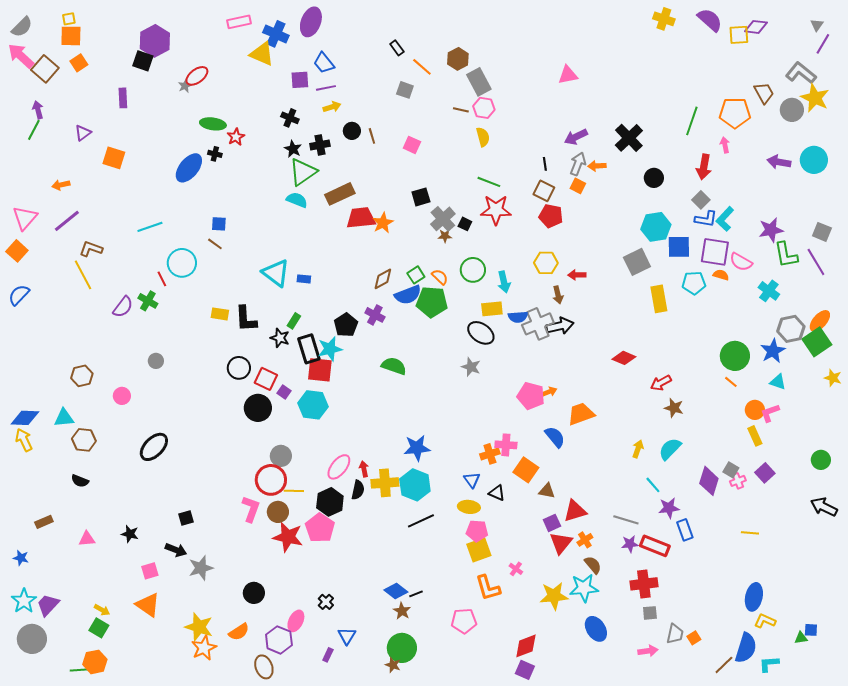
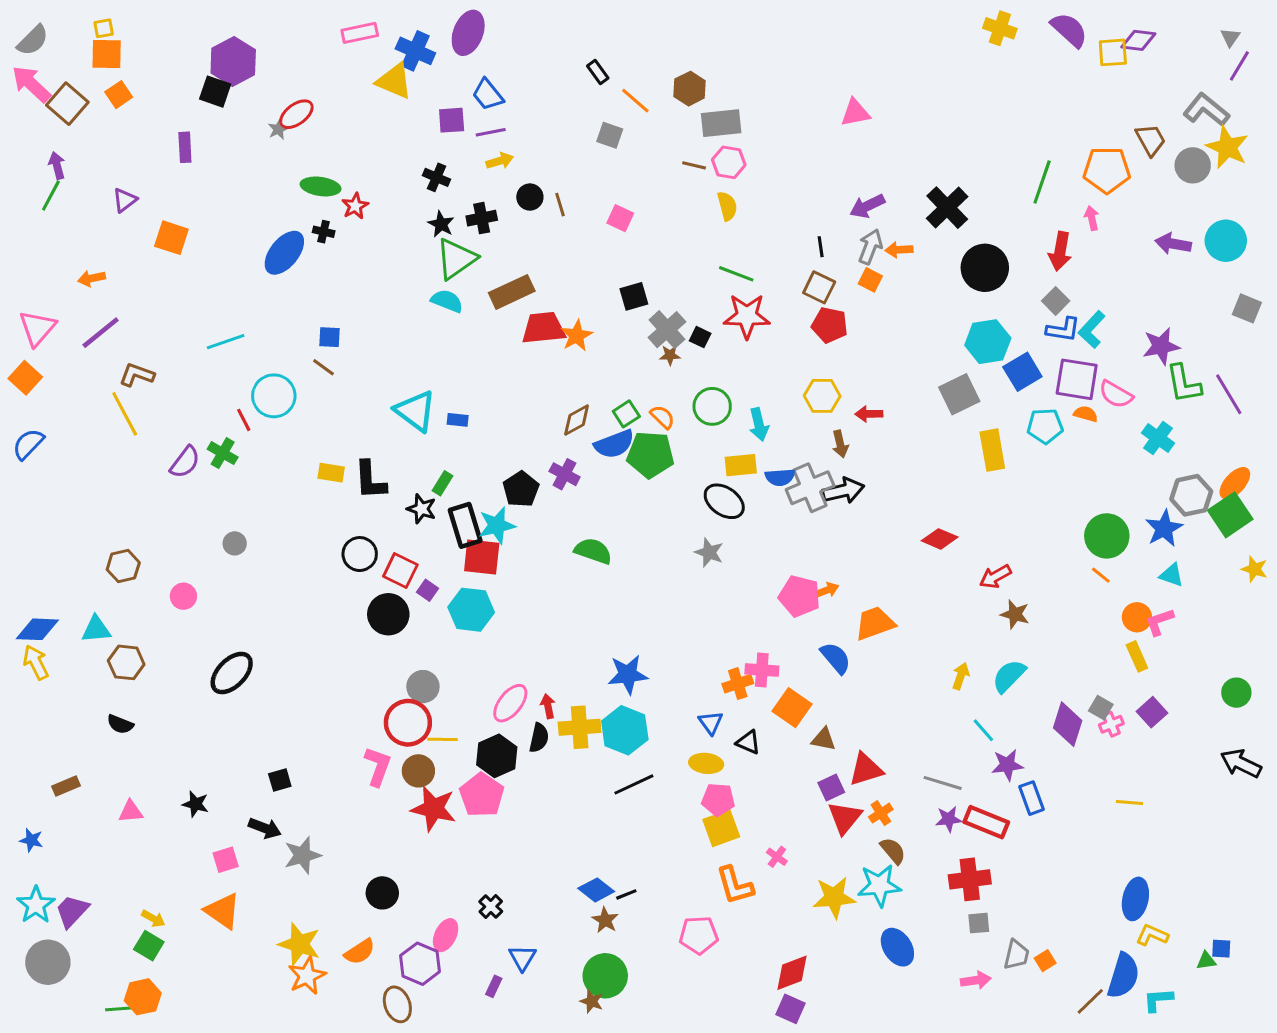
gray rectangle: (479, 82) -> (721, 123), turned -68
black circle: (654, 178) -> (985, 268), size x1.6
gray square: (822, 232) -> (1247, 308), moved
blue square: (679, 247) -> (1022, 372), turned -30

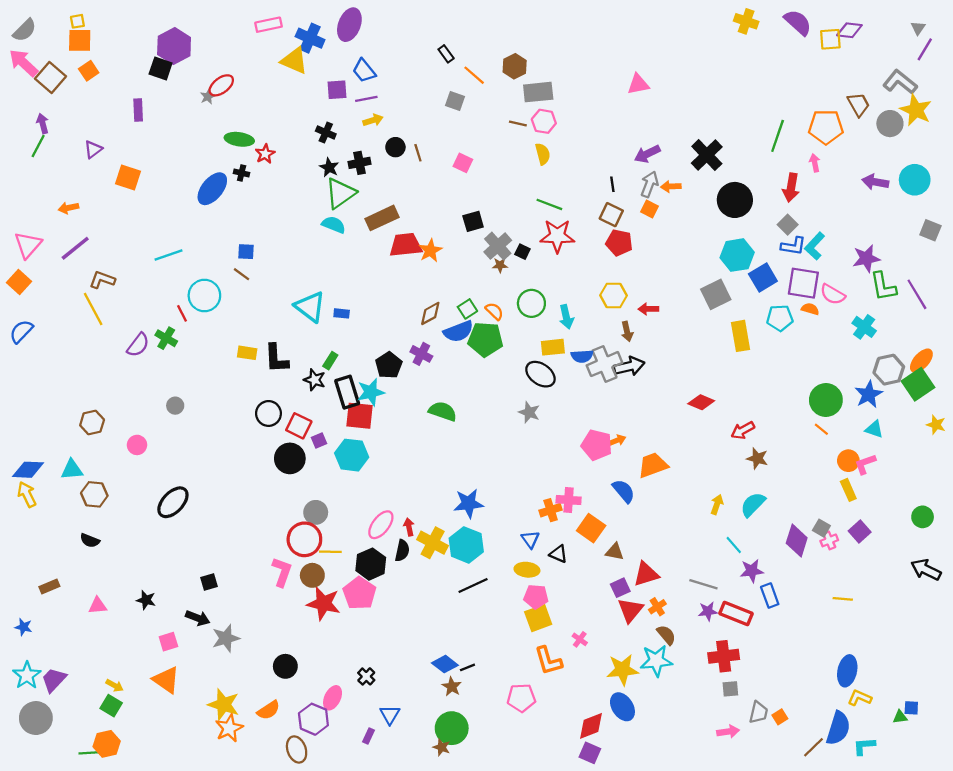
purple square: (427, 590) -> (319, 440), turned 32
yellow cross: (580, 727) -> (433, 543), turned 32
blue ellipse: (897, 947) -> (622, 707), moved

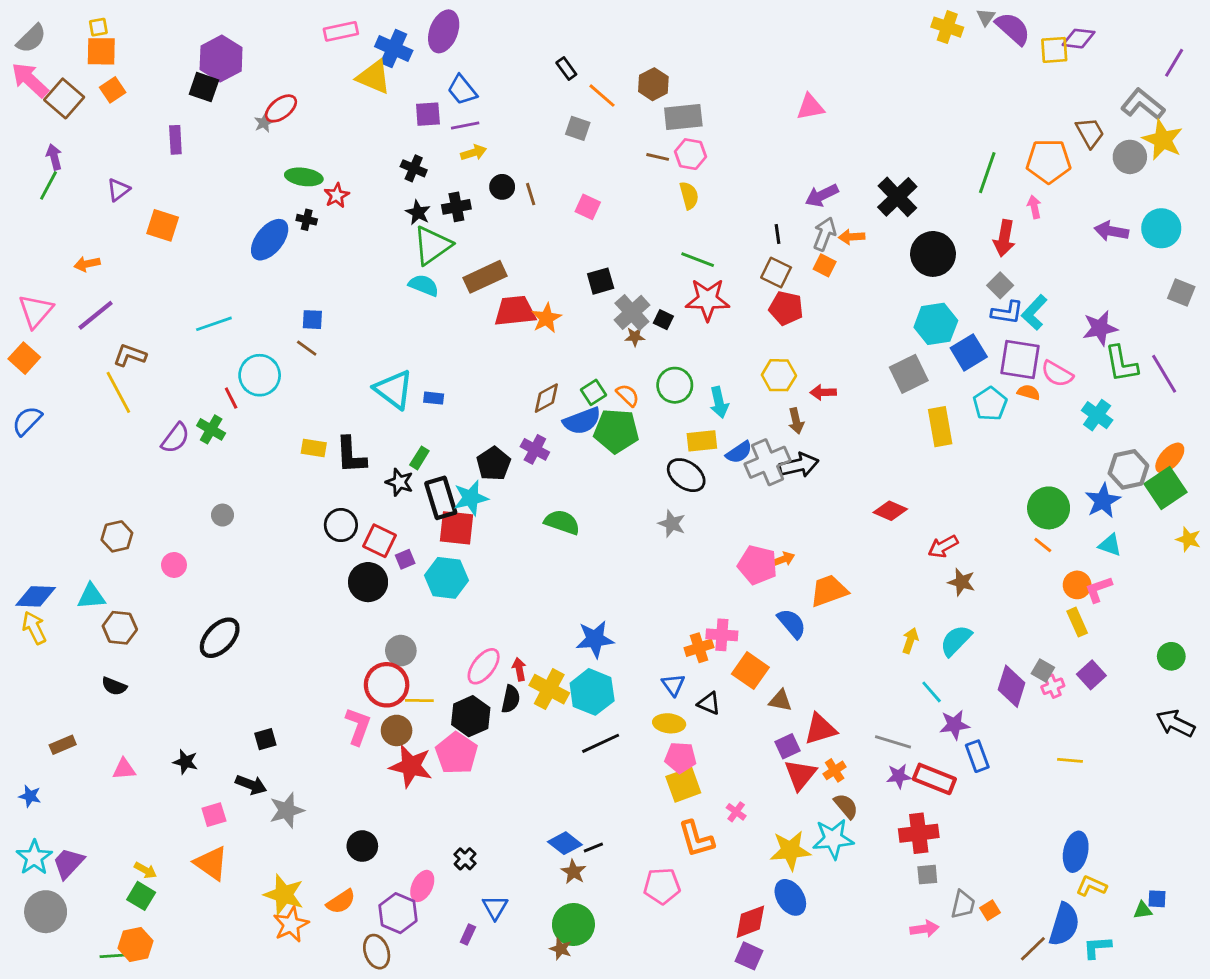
gray triangle: (918, 28) -> (986, 17), moved
cyan pentagon: (780, 318) -> (990, 404), turned -30
blue semicircle: (582, 356) -> (739, 452), turned -30

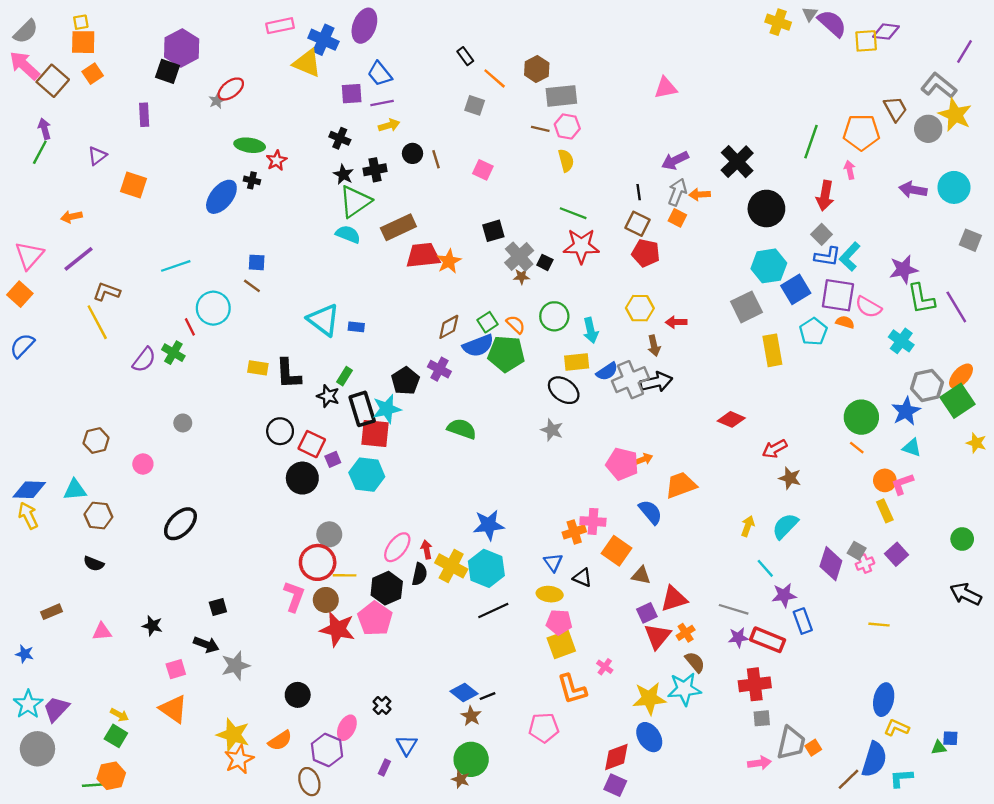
gray trapezoid: (963, 905) -> (791, 743), size x1.4

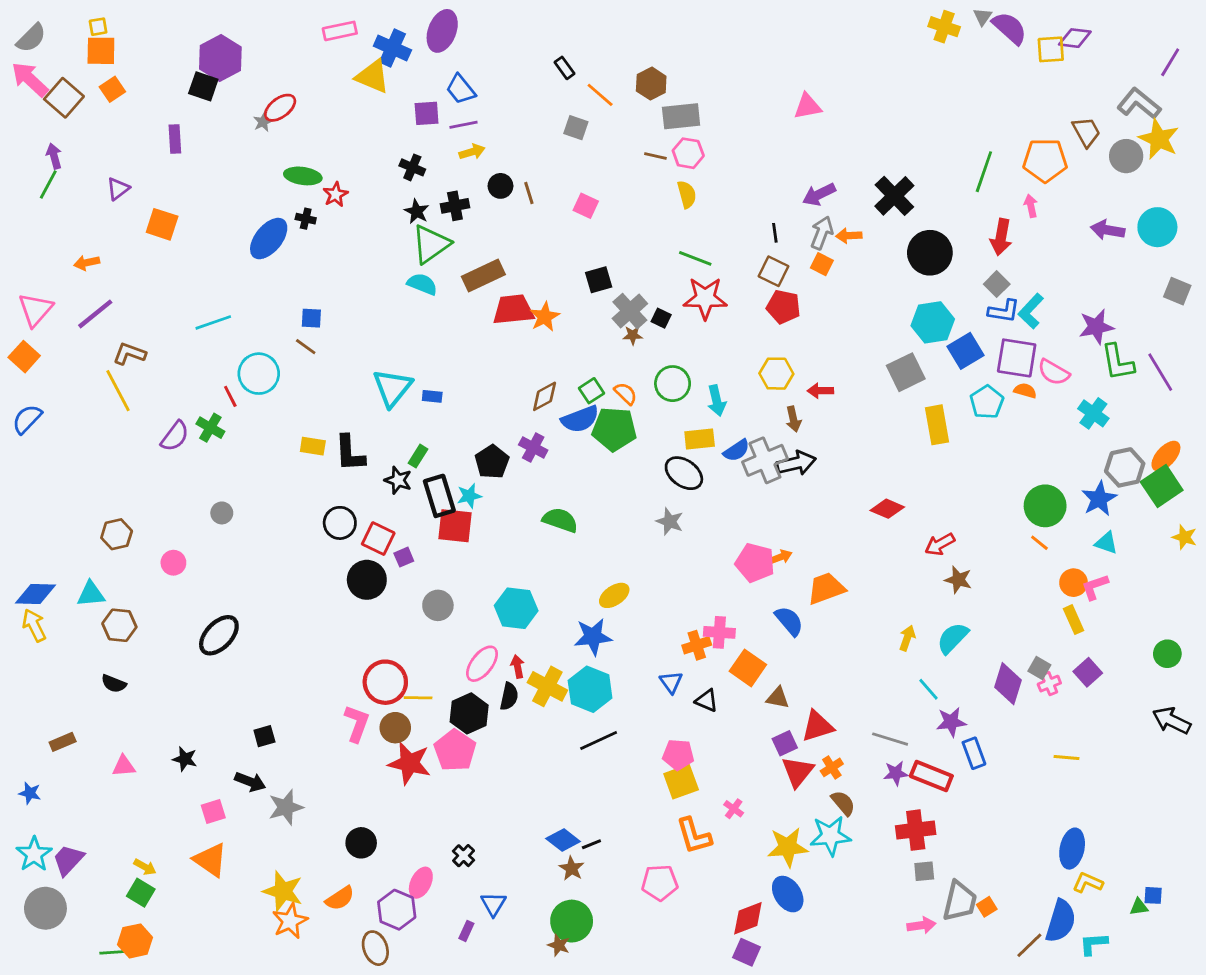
cyan triangle: (323, 320) -> (392, 388), turned 32
cyan star: (387, 409) -> (469, 496), size x0.7
cyan hexagon: (367, 475) -> (516, 608), moved
gray circle: (329, 534) -> (438, 605), moved
yellow ellipse: (550, 594) -> (614, 595), moved, turned -40

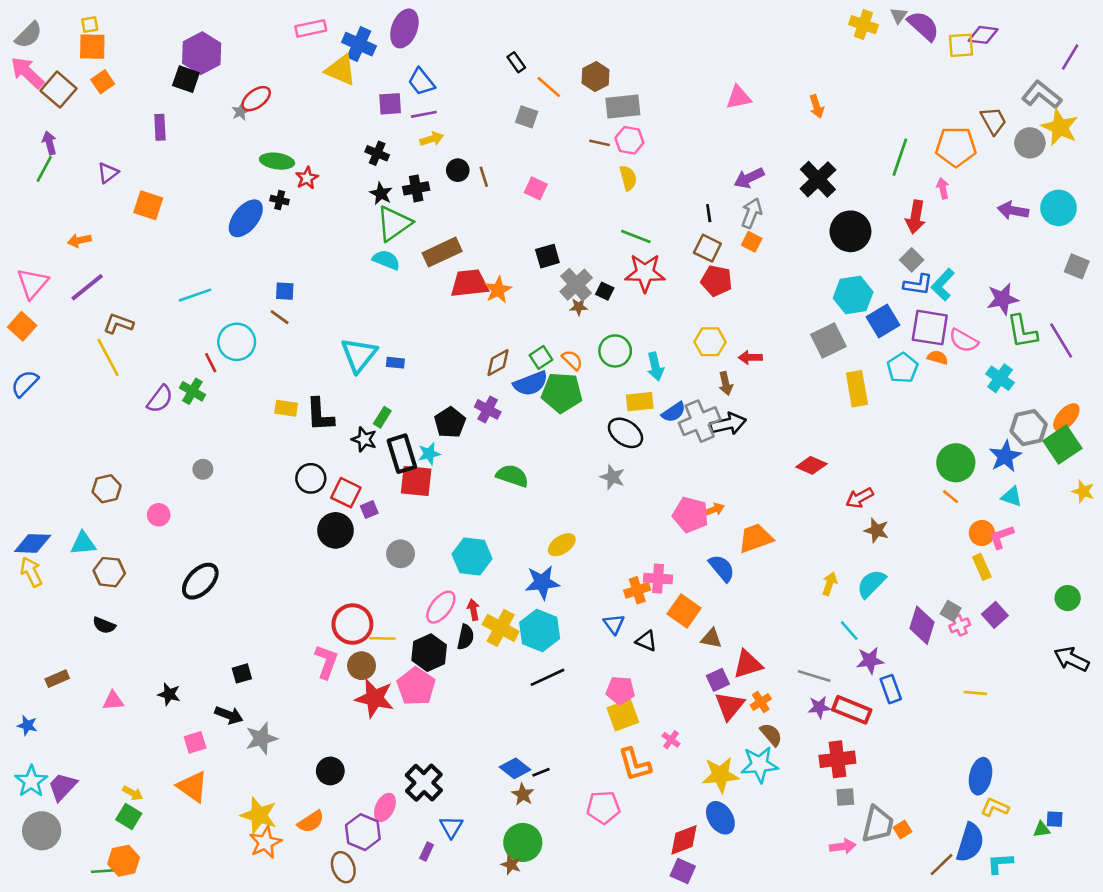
orange arrow: (849, 236) -> (817, 106), moved, turned -105
black cross: (464, 856) -> (424, 783), size x1.8

